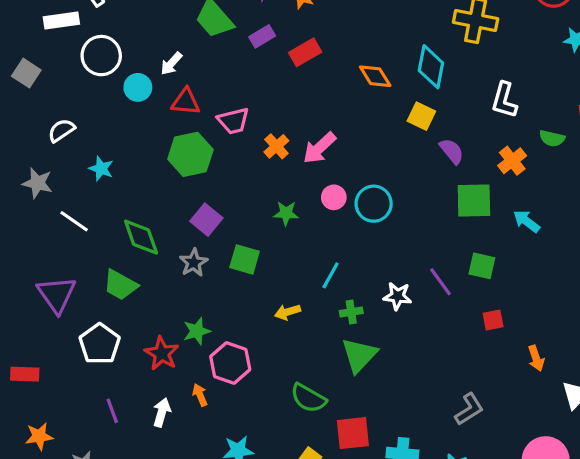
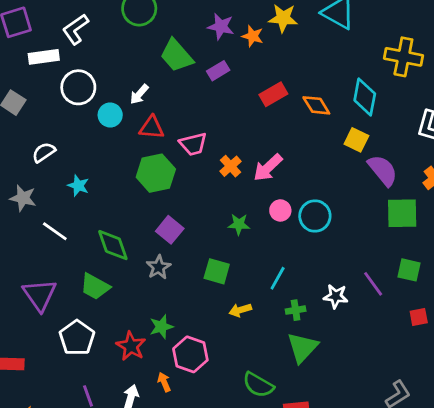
red rectangle: (305, 52) -> (273, 94), moved
purple semicircle: (452, 151) -> (383, 170), size x1.4
green square: (245, 259) -> (217, 271), moved

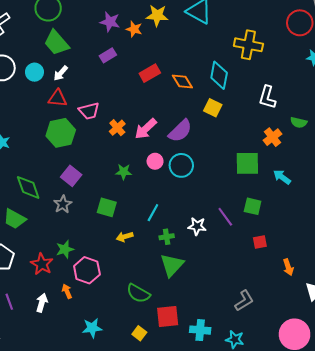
green trapezoid: (177, 56) -> (56, 43), moved
white arrow: (139, 94) -> (61, 73), moved
cyan circle: (110, 115) -> (34, 72), moved
purple semicircle: (383, 170) -> (180, 131), moved, turned 85

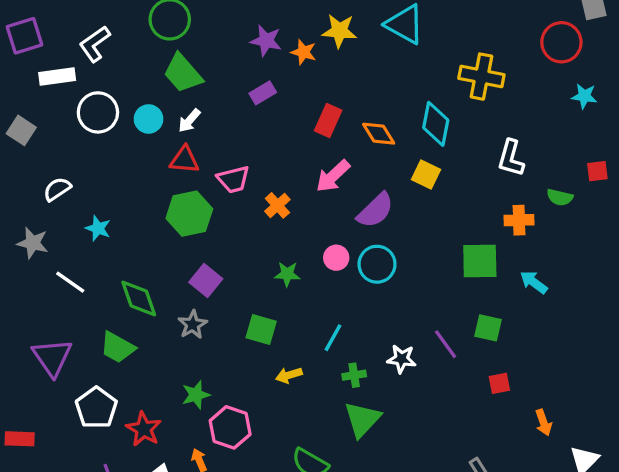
red rectangle: (150, 73) -> (328, 121), turned -36
pink arrow: (146, 129) -> (333, 176), moved
orange cross: (272, 137) -> (519, 220), turned 36
red star: (42, 264) -> (144, 429), moved

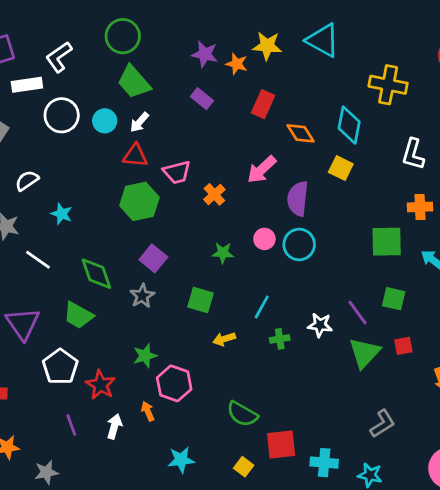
purple rectangle: (263, 93) -> (202, 99), turned 70
red rectangle: (328, 121) -> (263, 104), moved
purple semicircle: (375, 210) -> (298, 199), turned 140
green triangle: (362, 419) -> (364, 353), moved

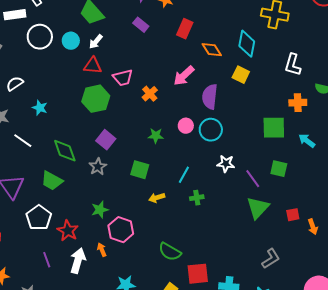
white star: (320, 325) -> (226, 164), moved
red square: (403, 346) -> (293, 215), moved
white arrow: (114, 426) -> (78, 261), size x1.4

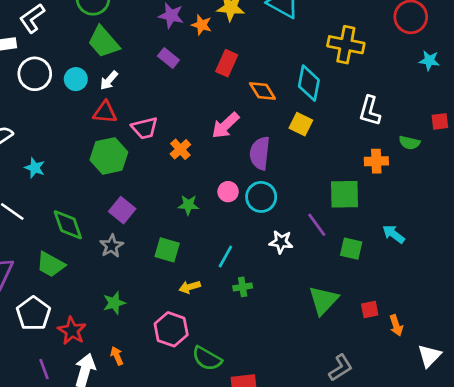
cyan arrow: (307, 141) -> (394, 234), moved
purple line: (253, 179) -> (317, 225), moved
pink hexagon: (121, 230) -> (171, 329), moved

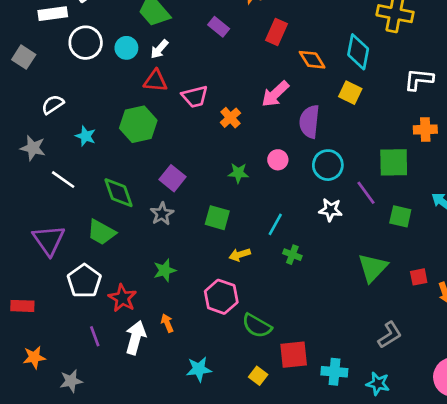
white L-shape: (370, 111) -> (419, 79), turned 80
green hexagon: (109, 156) -> (138, 124), moved
cyan circle: (261, 197) -> (328, 165), moved
green cross: (243, 287) -> (292, 255), turned 30

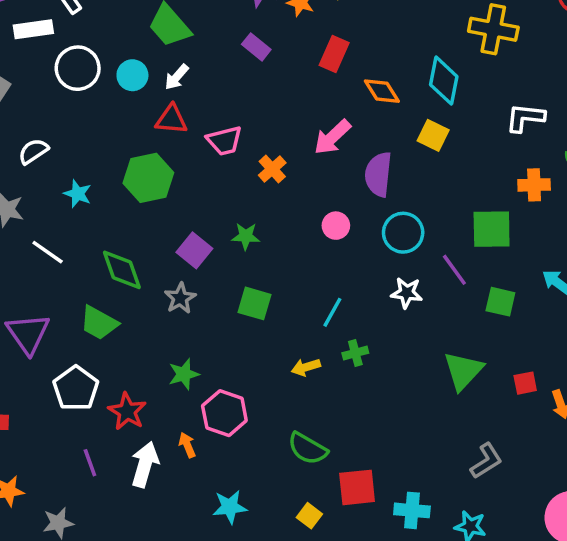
green star: (238, 173) -> (246, 236), moved
yellow arrow: (240, 255) -> (306, 367), moved
green cross: (292, 255) -> (355, 353), turned -36
pink hexagon: (221, 297) -> (224, 413), moved

